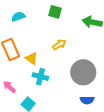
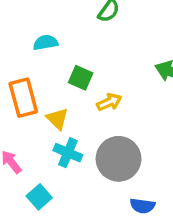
green square: (55, 12) -> (81, 78), moved
gray circle: (83, 72) -> (119, 159), moved

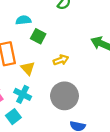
green square: (81, 78) -> (38, 36), moved
cyan cross: (68, 153) -> (23, 94), moved

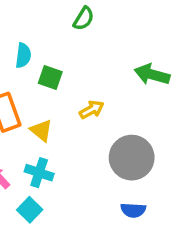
cyan semicircle: (23, 20) -> (23, 55), turned 112
gray circle: (65, 96) -> (132, 158), moved

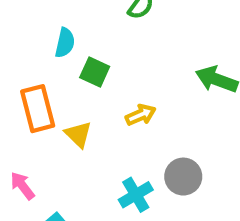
gray circle: (132, 158) -> (183, 177), size x0.7
cyan cross: (39, 173) -> (136, 195), moved, turned 36

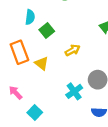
green square: (95, 72) -> (47, 31), turned 32

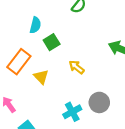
yellow arrow: (73, 50) -> (77, 67), turned -120
orange rectangle: (19, 52) -> (19, 62), turned 50

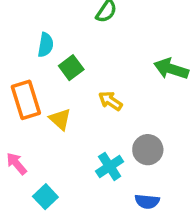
orange rectangle: (19, 62) -> (26, 100), turned -50

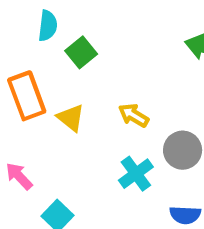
yellow arrow: (110, 101) -> (134, 115), moved

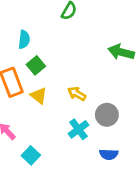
green square: (81, 52) -> (36, 65), moved

